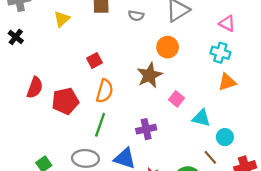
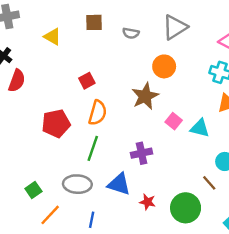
yellow triangle: (62, 19) -> (52, 37), turned -48
red semicircle: (35, 88) -> (17, 81), moved
cyan triangle: (201, 118) -> (200, 128), moved

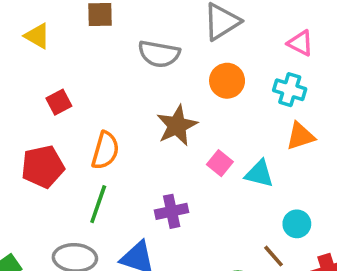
gray semicircle: (131, 33) -> (159, 54), moved, size x1.6
orange circle: (164, 66) -> (227, 81), moved
red square: (87, 81) -> (59, 102), moved

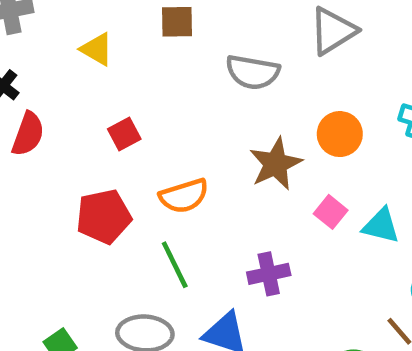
orange circle: (227, 81) -> (340, 134), moved
orange semicircle: (105, 150) -> (184, 196), turned 57
green line: (98, 204) -> (175, 265), turned -45

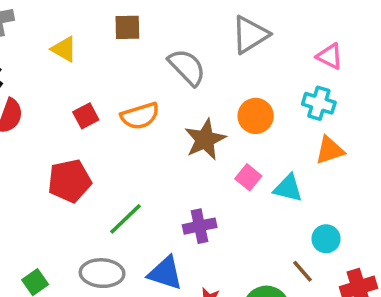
gray semicircle: (253, 72) -> (187, 67), turned -144
orange semicircle: (184, 196) -> (140, 116), moved
green line: (175, 265) -> (126, 219), turned 72

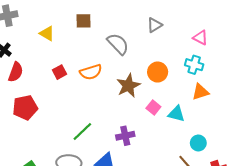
gray triangle: (250, 35) -> (154, 25), size x0.7
red pentagon: (70, 181) -> (25, 108), moved

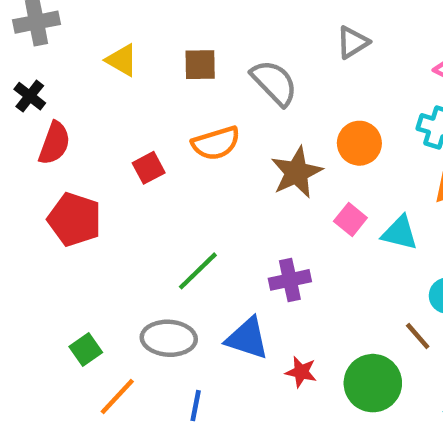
brown square: (83, 21) -> (200, 65), moved
red square: (59, 72) -> (149, 168), moved
red pentagon: (25, 108) -> (75, 219), turned 30

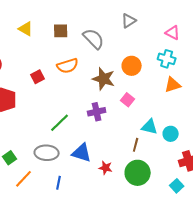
brown star: (297, 172) -> (104, 79), turned -30
cyan triangle: (400, 233) -> (150, 127), moved
purple cross: (290, 280) -> (97, 112), moved
brown line: (418, 336) -> (136, 145), moved, turned 56

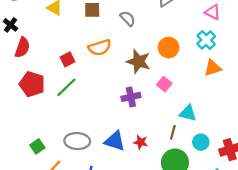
gray semicircle: (94, 39) -> (128, 19), size x0.7
cyan cross: (167, 59) -> (206, 40), turned 30
green line: (60, 123) -> (66, 87), moved
cyan circle: (171, 134) -> (201, 142), moved
red star: (106, 168) -> (141, 142), moved

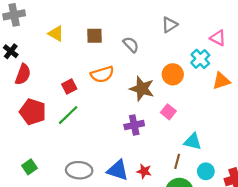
cyan cross: (206, 40) -> (200, 59), moved
orange triangle: (213, 68) -> (221, 81), moved
green square: (37, 146) -> (30, 167), moved

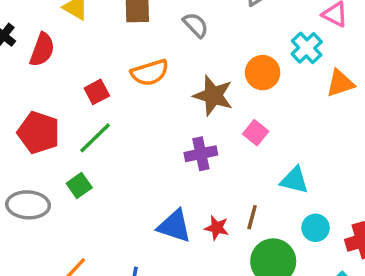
red semicircle: (23, 74) -> (42, 50), moved
brown line: (177, 161) -> (252, 217), moved
green square: (30, 167) -> (79, 185), moved
gray ellipse: (79, 170) -> (28, 205), moved

